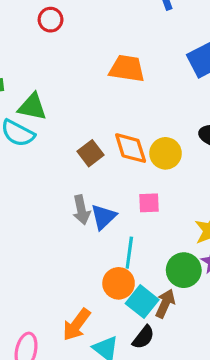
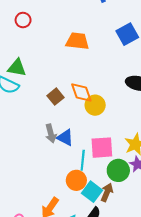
red circle: (51, 20) -> (23, 20), moved
yellow circle: (166, 153) -> (95, 105), moved
pink square: (149, 203) -> (102, 148), moved, size x1.6
blue triangle: (103, 217) -> (65, 138), turned -48

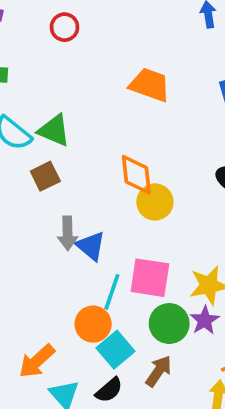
green triangle: (17, 68) -> (54, 130), moved
brown square: (55, 97) -> (45, 176), moved
brown arrow: (107, 192) -> (159, 371), moved

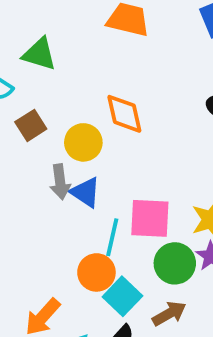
green triangle: (54, 130) -> (39, 54), moved
yellow circle: (155, 202) -> (83, 142), moved
brown arrow: (159, 371) -> (169, 314), turned 32

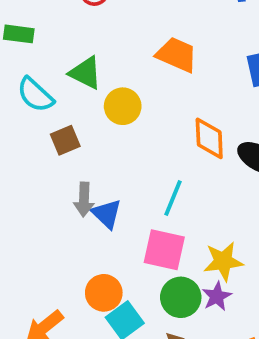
orange diamond: (124, 114) -> (209, 138), moved
yellow circle: (83, 142) -> (123, 106), moved
cyan line: (112, 237) -> (173, 198), moved

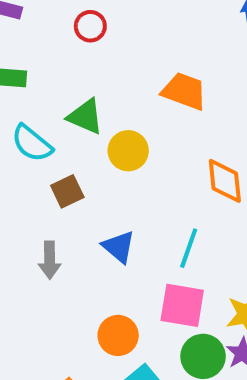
gray arrow: (84, 199) -> (50, 260), moved
blue triangle: (107, 214) -> (119, 247), moved
orange circle: (104, 293) -> (118, 335), moved

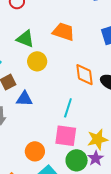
green triangle: (85, 117) -> (25, 39), moved
blue triangle: (119, 247) -> (24, 99), moved, turned -36

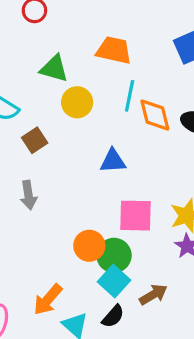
blue triangle: (24, 99) -> (113, 161), moved
cyan line: (68, 108) -> (130, 96), moved
green circle: (77, 160) -> (114, 255), moved

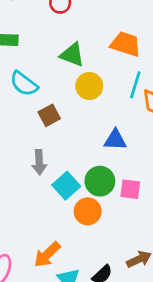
pink square: (136, 216) -> (130, 189), size x0.7
green circle: (114, 255) -> (100, 181), moved
cyan square: (114, 281) -> (66, 186), moved

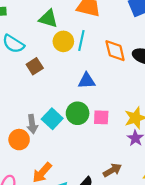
cyan line: (135, 85) -> (81, 41), moved
gray arrow: (39, 162) -> (32, 124), moved
orange circle: (88, 211) -> (19, 140), moved

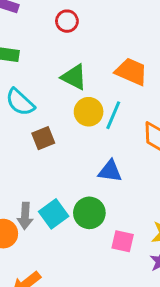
pink square: (101, 117) -> (123, 241), moved

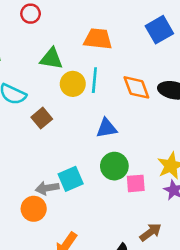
green circle: (89, 213) -> (114, 166), moved
cyan square: (54, 214) -> (71, 179), turned 30
gray arrow: (25, 216) -> (47, 188), turned 95

